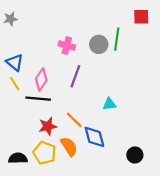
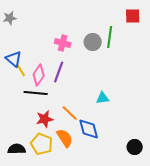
purple line: (75, 76) -> (59, 72), moved
yellow line: (15, 84) -> (21, 70), moved
black circle: (135, 155) -> (135, 147), moved

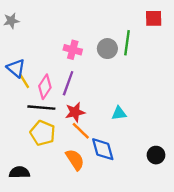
red star: (45, 119) -> (75, 112), moved
yellow pentagon: (42, 144) -> (43, 133), moved
black circle: (135, 147) -> (156, 155), moved

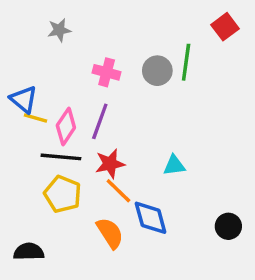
red square: (154, 18) -> (225, 27), turned -36
gray star: (11, 21) -> (59, 30), moved
yellow line: (24, 81) -> (36, 118), turned -42

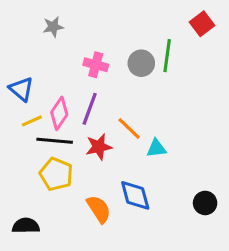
yellow line: (36, 118) -> (32, 121), moved, turned -40
orange line: (118, 191) -> (129, 129), moved

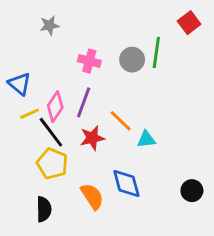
black line: (55, 141) -> (51, 132), turned 48
black semicircle: (26, 226) -> (44, 209), moved, turned 90

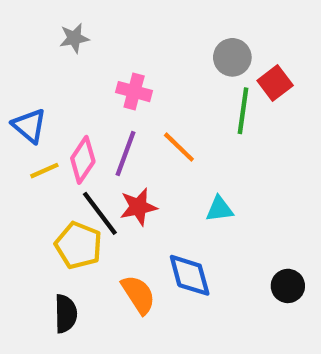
red square: (189, 23) -> (275, 83), moved
green line: (156, 52) -> (243, 111), moved
gray circle: (132, 60) -> (232, 57), moved
orange line: (121, 121) -> (179, 147), moved
black line: (51, 132) -> (100, 213), moved

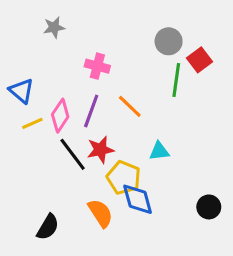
yellow pentagon: (79, 245) -> (124, 178), moved
black semicircle: (66, 314) -> (48, 227), turned 32

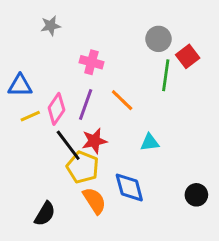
blue triangle: (21, 91) -> (20, 86), turned -40
yellow pentagon: (124, 178) -> (83, 167), moved

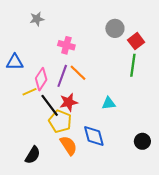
green line: (166, 75) -> (133, 65), moved
orange line: (122, 100) -> (78, 73), moved
yellow line: (30, 116) -> (30, 92), moved

